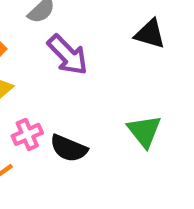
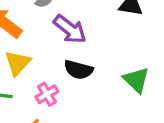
black semicircle: (69, 148) -> (78, 70), moved

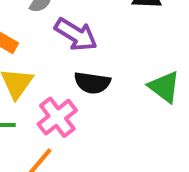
pink cross: (47, 94) -> (57, 117), size x1.4

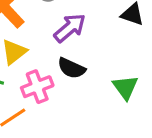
purple arrow: (76, 35) -> (70, 28), turned -88

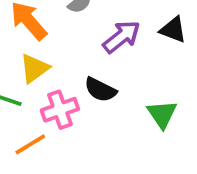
purple arrow: (70, 28) -> (122, 37), moved

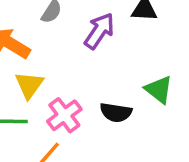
black semicircle: (100, 90) -> (116, 112), moved

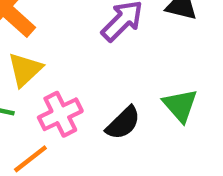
black semicircle: (116, 112) -> (123, 123), turned -64

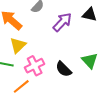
black semicircle: (123, 123) -> (64, 69), turned 90

